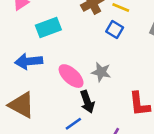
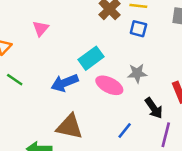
cyan rectangle: (48, 27) -> (91, 58), moved
black arrow: (87, 102) -> (154, 108), moved

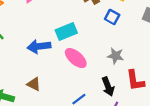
gray star: (137, 73) -> (116, 56), moved
brown triangle: (70, 127) -> (34, 84), size x0.6

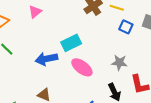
blue square: (112, 17) -> (126, 27), moved

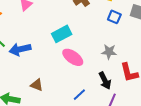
blue arrow: (46, 59) -> (20, 49), moved

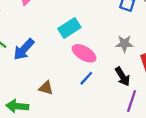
blue arrow: (20, 49) -> (24, 49), turned -30
blue line: (79, 95) -> (86, 78), moved

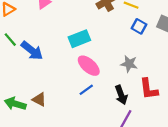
blue arrow: (24, 49) -> (32, 51), turned -105
brown triangle: (46, 88) -> (39, 100), moved

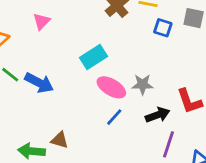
gray star: (129, 64) -> (142, 84), moved
black arrow: (121, 95) -> (158, 115), turned -78

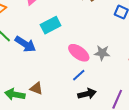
cyan rectangle: (94, 57) -> (51, 25), moved
black arrow: (158, 115) -> (87, 94), moved

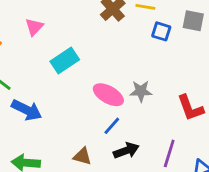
blue arrow: (25, 44) -> (27, 110), moved
brown triangle: (36, 88) -> (82, 156), moved

